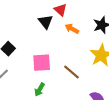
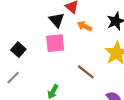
pink square: (42, 63) -> (55, 43), moved

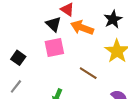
orange arrow: (85, 26) -> (82, 28), size x1.5

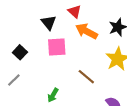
black triangle: (54, 24) -> (49, 23), moved

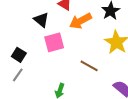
orange arrow: (87, 31) -> (80, 21), turned -45
gray line: (14, 80) -> (18, 75), moved

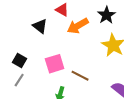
pink square: (54, 42) -> (55, 64), moved
brown line: (89, 66) -> (80, 76), moved

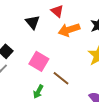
pink square: (55, 64) -> (39, 61), turned 36

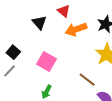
brown line: (61, 78) -> (87, 80), moved

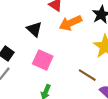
black triangle: (39, 23) -> (34, 29), moved

